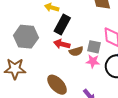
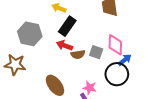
pink star: (93, 61) -> (90, 88), moved

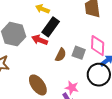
red arrow: (65, 45) -> (40, 40), moved
brown semicircle: (78, 54) -> (61, 55), turned -56

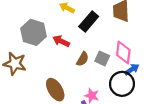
black rectangle: (51, 27) -> (89, 21), moved

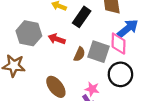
gray square: (102, 58) -> (99, 52), size x1.5
blue arrow: (132, 69) -> (128, 28), moved, size x1.5

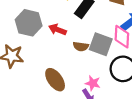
brown semicircle: (79, 54) -> (81, 46), turned 72

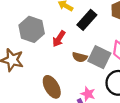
red arrow: (58, 30) -> (59, 39), turned -84

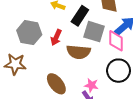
brown semicircle: (80, 57) -> (79, 52), size x1.6
gray square: (99, 57) -> (94, 32), moved

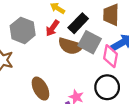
red arrow: (56, 37) -> (52, 28), moved
brown semicircle: (79, 52) -> (71, 46), moved

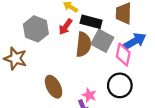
black rectangle: (78, 23) -> (91, 22), turned 60
brown semicircle: (71, 46) -> (83, 44), turned -100

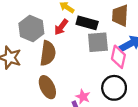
gray square: (102, 41) -> (98, 42), turned -35
brown semicircle: (83, 44) -> (48, 53), moved

